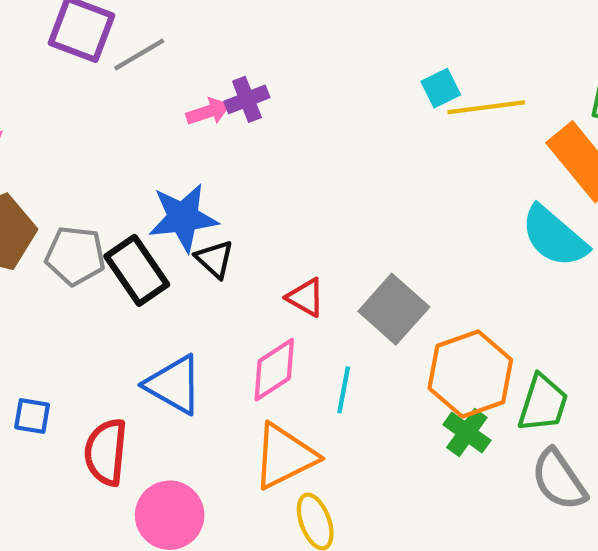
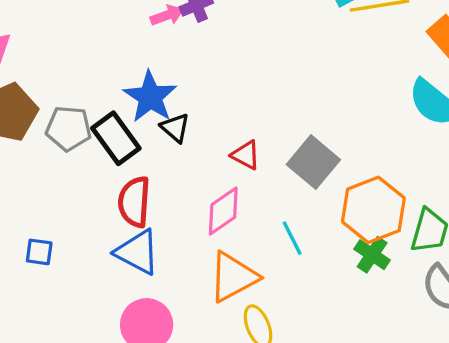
blue star: (183, 218) -> (150, 97), turned -30
blue triangle: (174, 385) -> (137, 252), moved
cyan line: (344, 390) -> (292, 238), moved, turned -36
red semicircle: (106, 452) -> (134, 202), moved

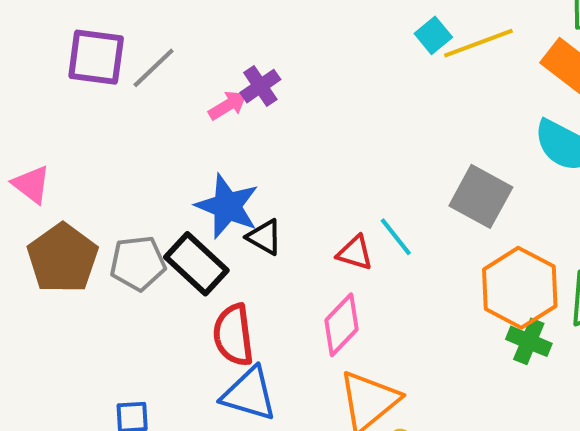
gray square: (313, 162) -> (481, 196), moved
cyan line: (292, 238) -> (396, 237), moved

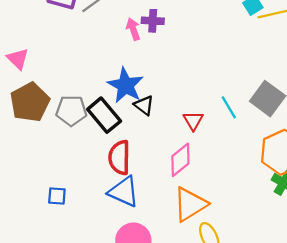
purple cross: (260, 86) -> (153, 21), turned 30
pink arrow: (228, 105) -> (133, 29), turned -85
cyan line: (396, 237) -> (229, 107), moved
red triangle: (355, 253) -> (193, 121), turned 35

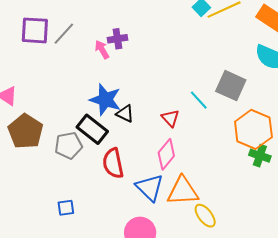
gray pentagon: (71, 111) -> (69, 145), moved
blue triangle: (124, 192) -> (150, 187), moved, turned 32
orange triangle: (190, 204) -> (183, 191), turned 40

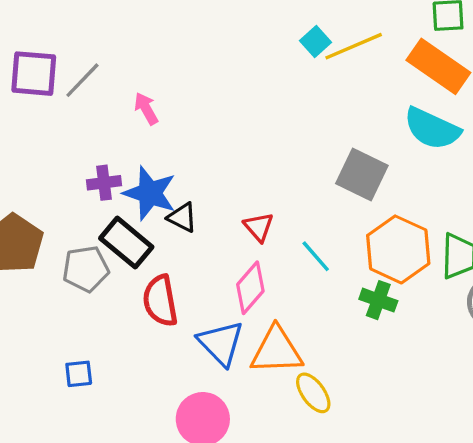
purple cross: (117, 39) -> (104, 183), moved
cyan line: (199, 100) -> (316, 256), moved
green cross: (260, 156) -> (378, 300), moved

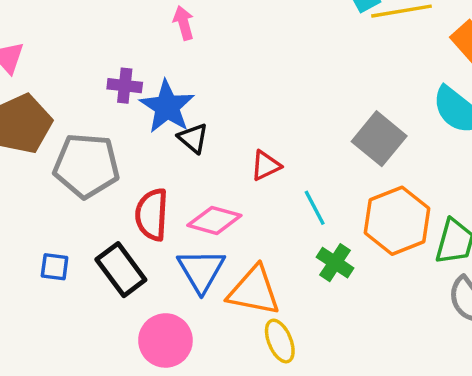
red triangle: (259, 227) -> (266, 166), turned 32
black rectangle: (126, 243) -> (121, 270), moved
gray pentagon: (86, 269) -> (86, 166), size x1.4
pink diamond: (250, 288) -> (214, 220), moved, turned 51
green cross: (378, 300) -> (335, 263), moved

